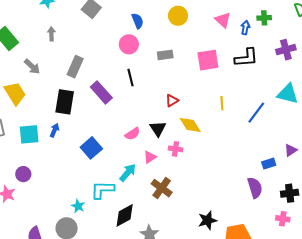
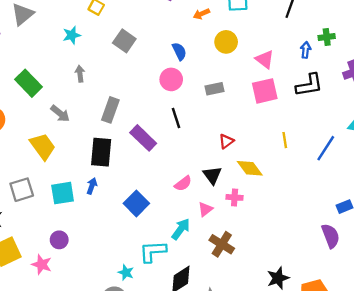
pink triangle: (223, 20) -> (265, 59), moved

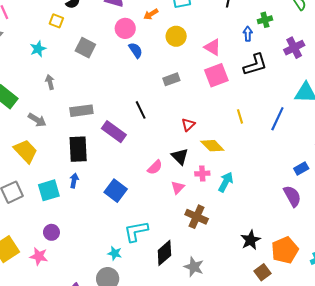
pink circle: (171, 79) -> (125, 28), moved
gray rectangle: (110, 110) -> (81, 111), turned 70
cyan arrow: (181, 229) -> (226, 182), moved

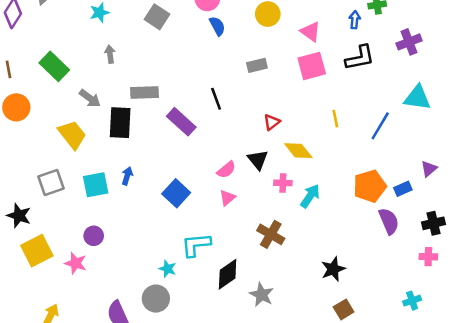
black rectangle: (78, 149) -> (120, 123), moved
pink triangle: (178, 187) -> (227, 198), moved
orange pentagon: (285, 250) -> (370, 186), moved

